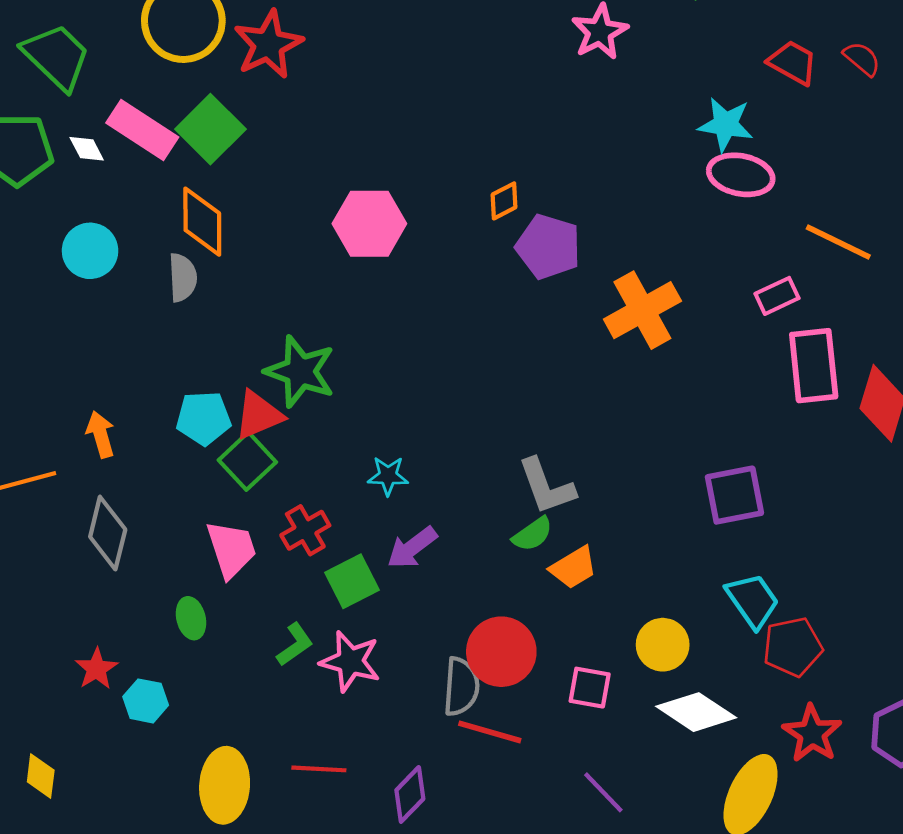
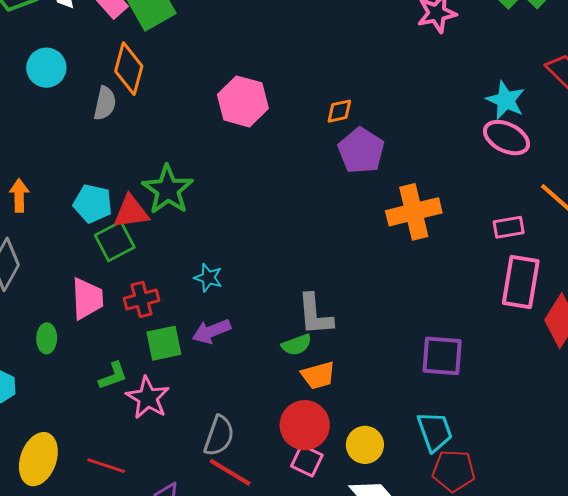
red circle: (501, 652) -> (305, 425), moved

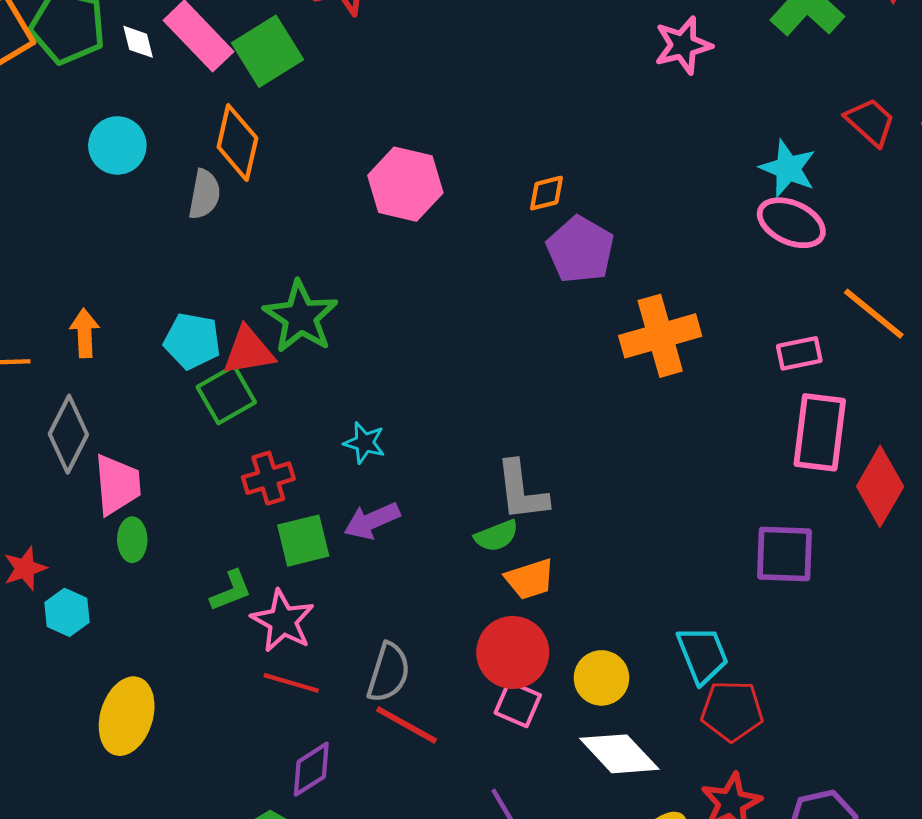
pink trapezoid: (87, 299) -> (117, 485), moved
purple square: (442, 356) -> (785, 554), moved
red line: (106, 466) -> (291, 683), moved

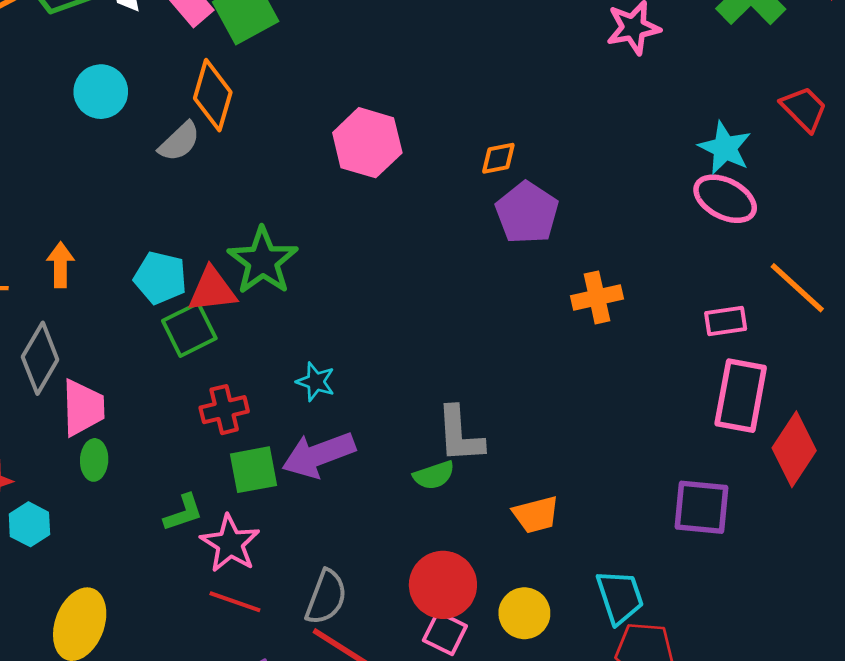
gray semicircle: (204, 194) -> (179, 142), turned 33
orange cross: (660, 336) -> (597, 297), size x0.7
purple arrow: (372, 521) -> (319, 455), size x1.4
orange trapezoid: (530, 579) -> (536, 515), moved

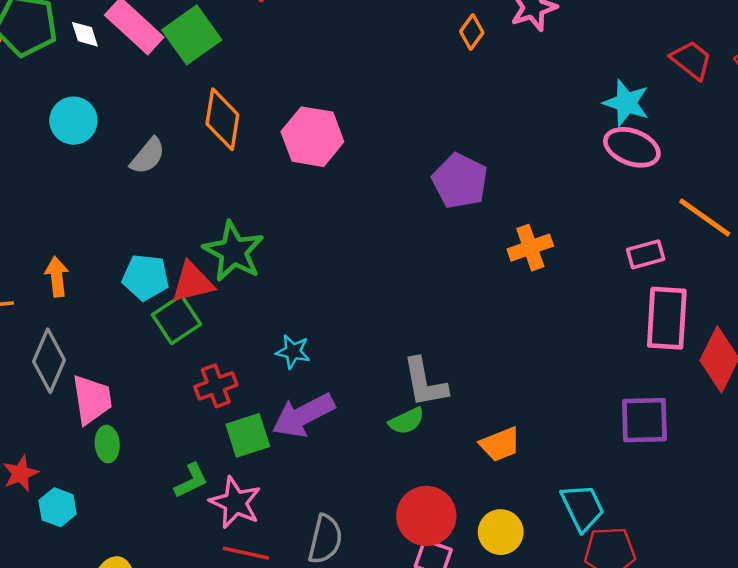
orange diamond: (213, 95) -> (222, 119), moved
orange diamond: (498, 158) -> (472, 32), moved, turned -36

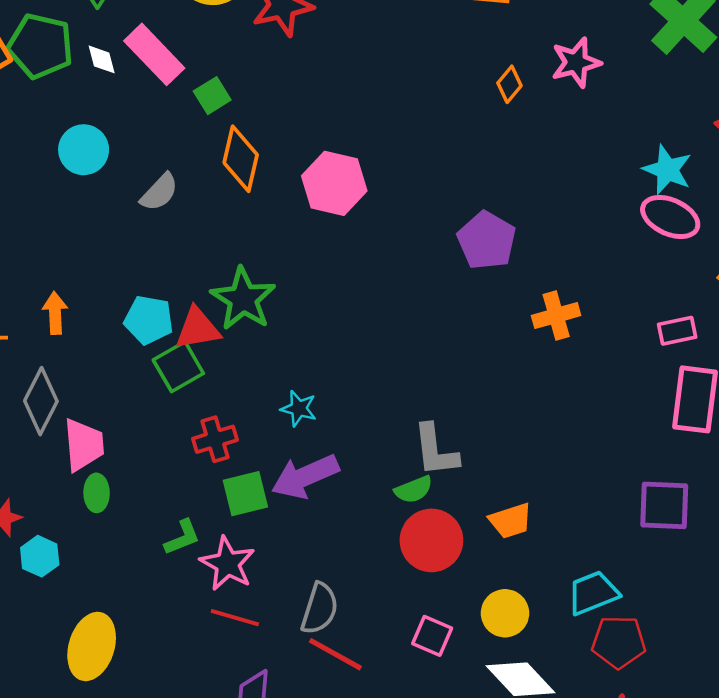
green square: (192, 35) -> (212, 96), moved, size x0.6
cyan trapezoid: (583, 507) -> (593, 593), turned -90
red circle: (426, 516) -> (431, 540), moved

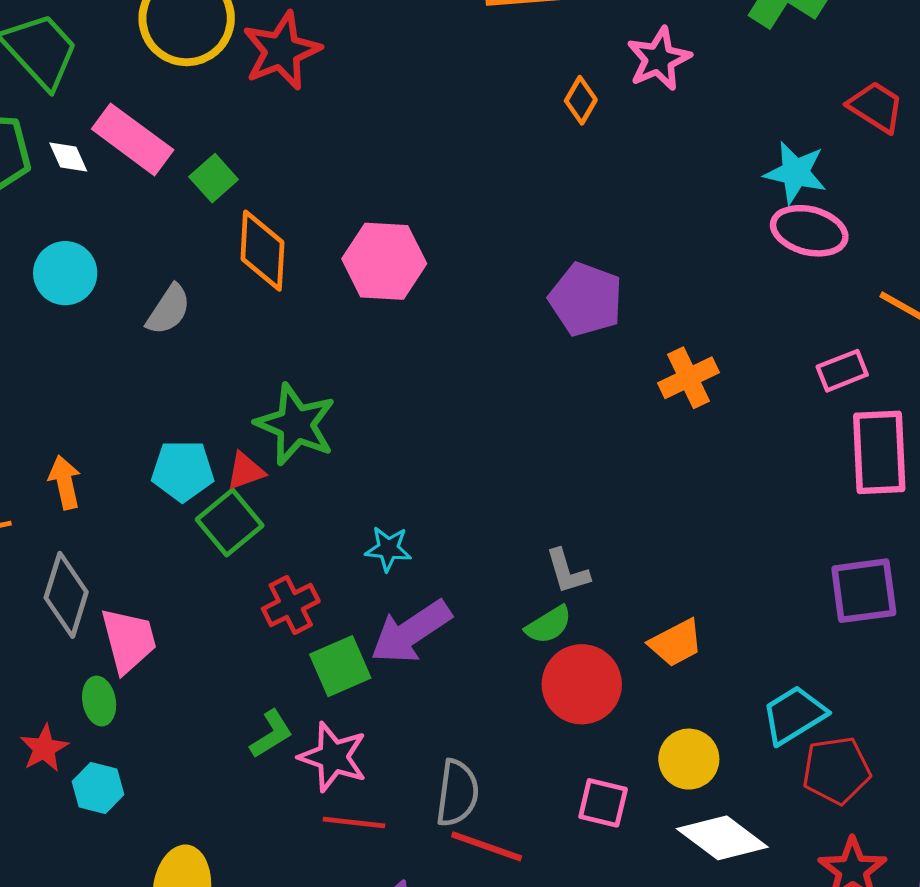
red triangle: (198, 329) -> (245, 471), size x0.7
gray L-shape: (436, 450) -> (567, 571), size x0.7
green ellipse: (97, 493) -> (99, 701), moved

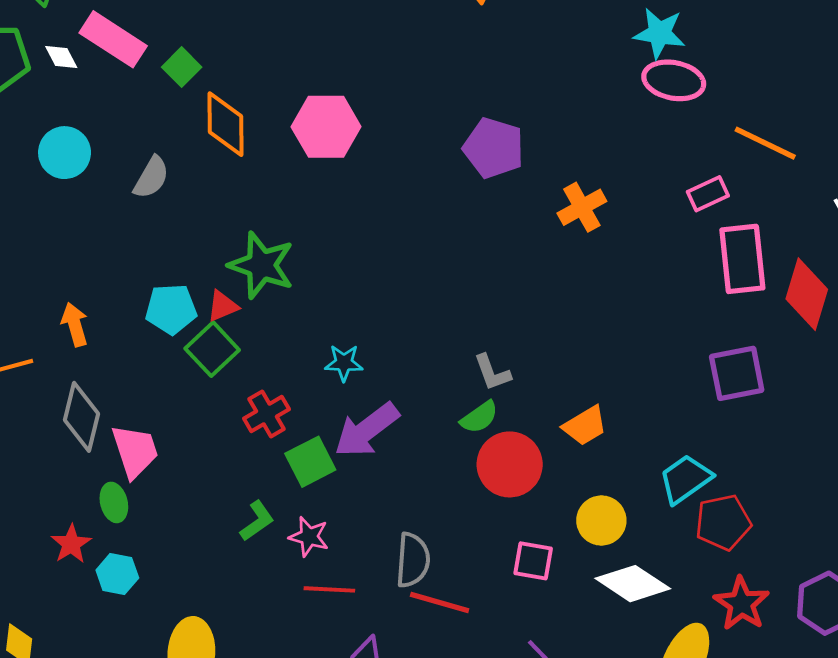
pink star: (333, 757) -> (309, 537), size x0.7

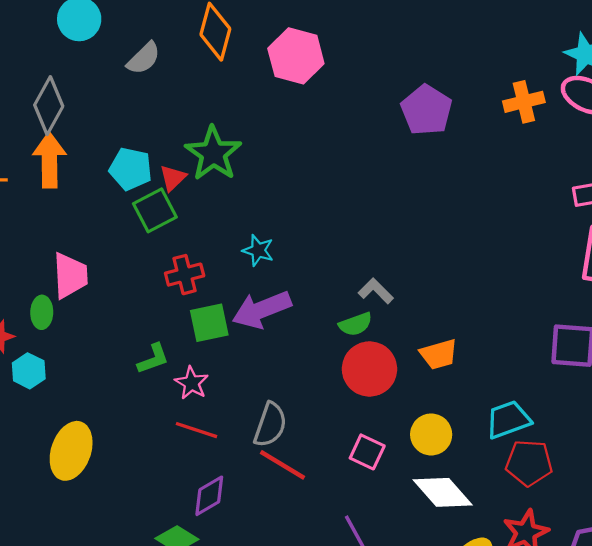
orange cross: (582, 207) -> (524, 102), moved
red triangle: (223, 306) -> (173, 178), turned -36
orange arrow: (75, 325) -> (49, 160), size x1.5
gray L-shape: (492, 372) -> (376, 291), turned 140
gray diamond: (81, 417) -> (49, 106), moved

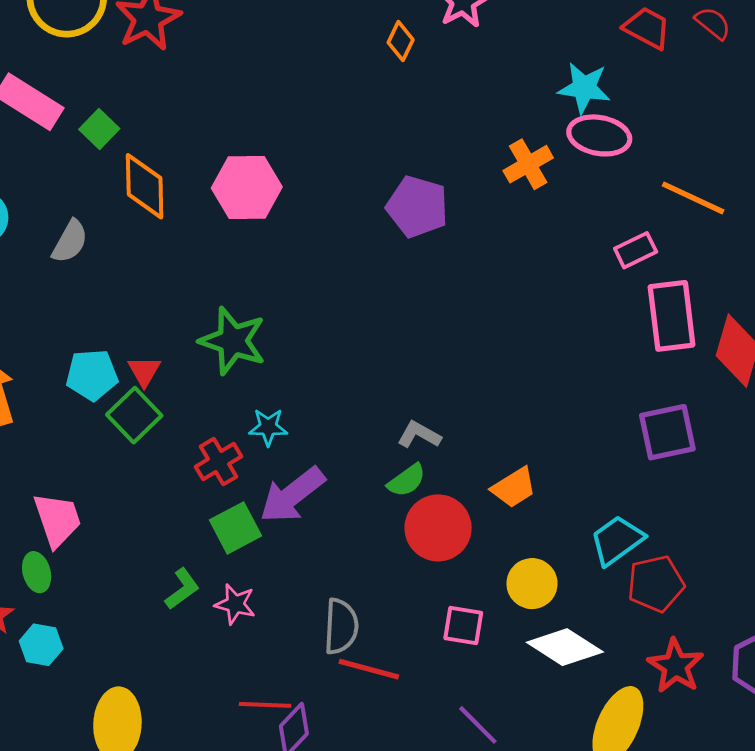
green star: (213, 153) -> (233, 341), moved
red cross: (185, 275) -> (218, 462), moved
red line: (196, 430) -> (265, 705), moved

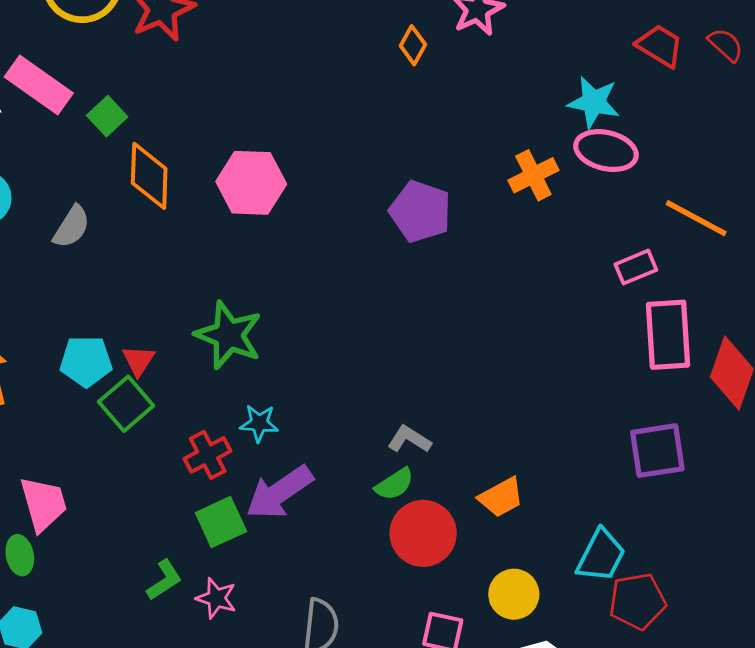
cyan trapezoid: (617, 540) -> (601, 556), turned 150

